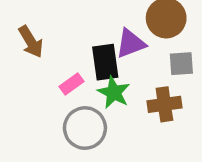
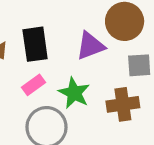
black rectangle: (105, 62) -> (35, 44), moved

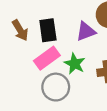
pink rectangle: (33, 85) -> (47, 58), size x1.6

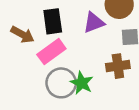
brown arrow: (20, 30) -> (22, 35), moved, turned -30
green star: (75, 64) -> (82, 83), moved

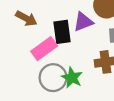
black rectangle: (53, 21) -> (62, 32), moved
brown arrow: (22, 35) -> (26, 18), moved

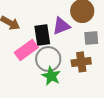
gray circle: (53, 78) -> (48, 59), moved

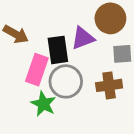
pink rectangle: (26, 50) -> (37, 70), turned -35
green star: (51, 76) -> (43, 104), moved

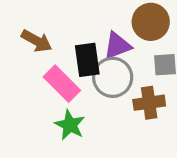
pink rectangle: (37, 70) -> (62, 84), turned -64
gray circle: (66, 81) -> (113, 77), moved

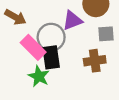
black rectangle: (87, 60) -> (51, 57), moved
gray circle: (113, 77) -> (51, 37), moved

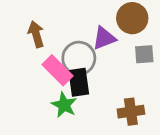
brown arrow: (15, 17) -> (36, 34), turned -135
brown cross: (95, 61) -> (131, 112), moved

